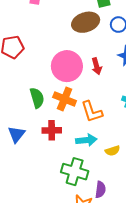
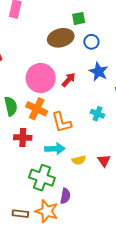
red arrow: (97, 66) -> (69, 80), turned -126

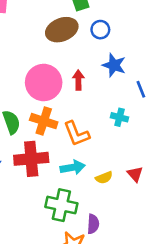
red arrow: (69, 80) -> (78, 80), turned -35
red cross: (23, 138) -> (31, 159), size x1.5

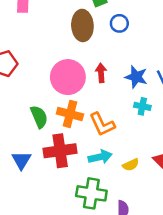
brown ellipse: (62, 30) -> (82, 25), turned -68
blue star: (114, 65) -> (136, 77), moved

